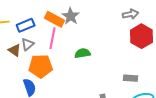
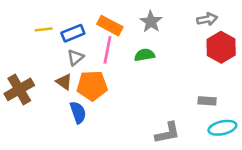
gray star: (71, 16) -> (151, 22), moved
brown triangle: (15, 50) -> (64, 82), moved
green semicircle: (83, 53) -> (144, 55), moved

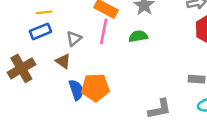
blue rectangle: (73, 33) -> (41, 31), moved
orange pentagon: (92, 86) -> (95, 87), moved

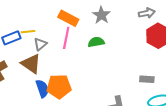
yellow line: (44, 12) -> (28, 32), moved
brown triangle: (63, 61) -> (31, 64), size x1.5

